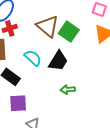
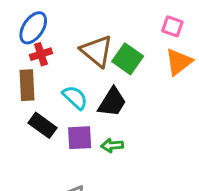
green arrow: (68, 90) -> (112, 145), moved
purple square: (18, 103) -> (80, 138), moved

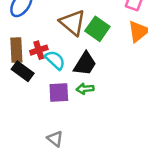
red cross: (41, 54) -> (39, 50), moved
black rectangle: (43, 125) -> (23, 71), moved
green arrow: (112, 145) -> (85, 89), moved

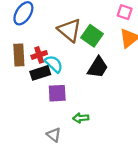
black trapezoid: (85, 64) -> (98, 67), moved
black rectangle: (23, 71) -> (40, 73), moved, turned -54
green arrow: (85, 89) -> (81, 118), moved

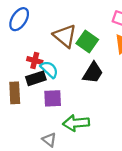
brown rectangle: (19, 55) -> (15, 93), moved
red cross: (39, 55) -> (35, 60), turned 32
green arrow: (81, 118) -> (76, 123), size x1.6

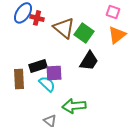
red cross: (35, 60) -> (37, 18), moved
cyan semicircle: (49, 69) -> (47, 84), moved
purple square: (53, 98) -> (54, 73), moved

